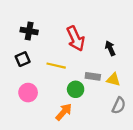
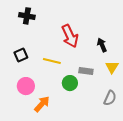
black cross: (29, 31) -> (27, 16), moved
yellow triangle: (113, 80) -> (112, 67), moved, turned 48
orange arrow: (64, 112) -> (42, 104), moved

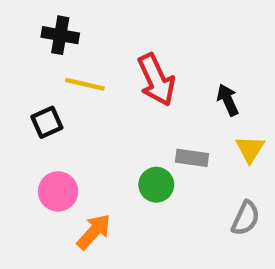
yellow line: (52, 61) -> (85, 84), moved

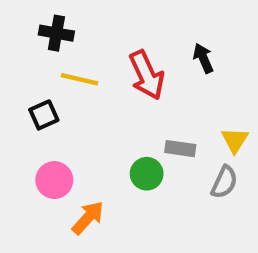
black arrow: (228, 100) -> (203, 58), moved
gray semicircle: (246, 218) -> (224, 182), moved

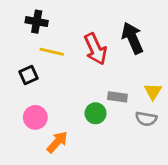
black arrow: (203, 58) -> (132, 38), size x1.6
gray semicircle: (224, 182) -> (146, 119), turned 75

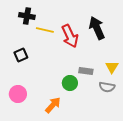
yellow line: (52, 52) -> (45, 30), moved
pink circle: (35, 117) -> (18, 94), moved
orange arrow: (57, 142) -> (53, 105), moved

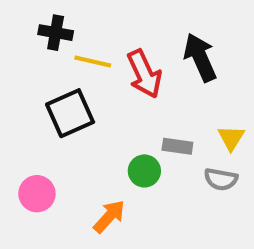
black square: (21, 55) -> (70, 113), moved, size x1.6

